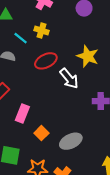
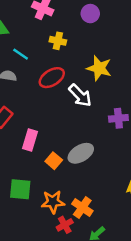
yellow cross: (41, 31) -> (58, 41), moved
gray ellipse: (71, 141) -> (81, 153), moved

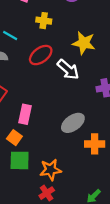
orange square: (54, 161) -> (14, 138), moved
orange cross: (82, 207) -> (95, 144), moved, turned -30
red cross: (65, 225) -> (47, 193), moved

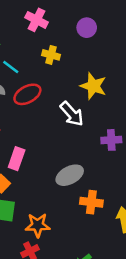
red ellipse: (41, 55) -> (27, 94), moved

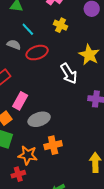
gray ellipse: (70, 175) -> (39, 119), moved
orange cross: (91, 202) -> (53, 145), moved, turned -30

